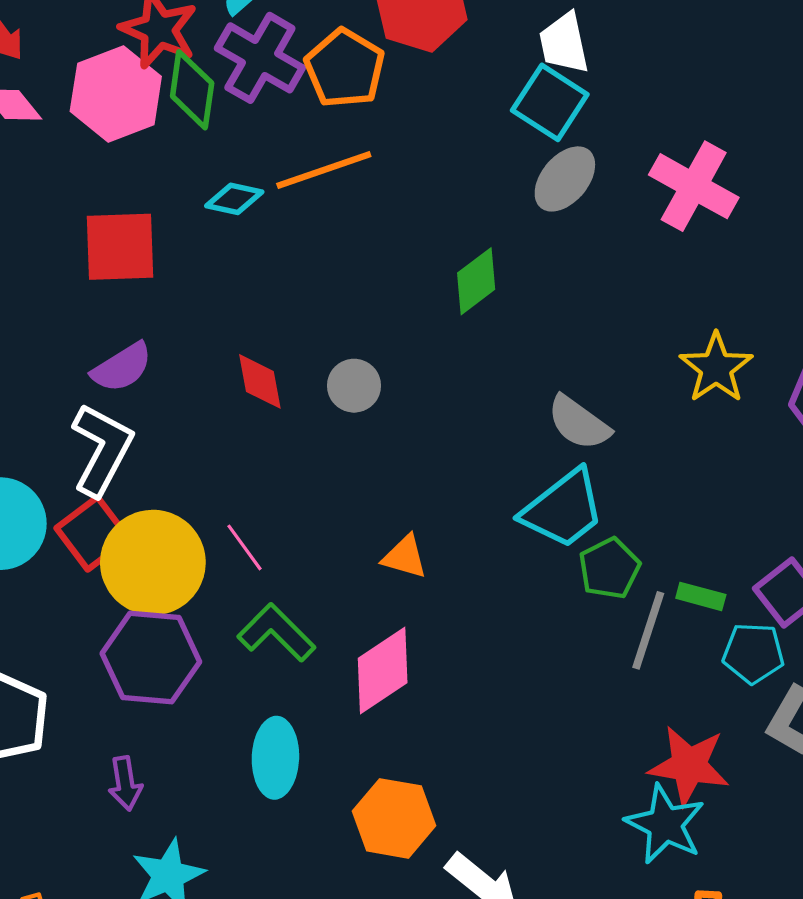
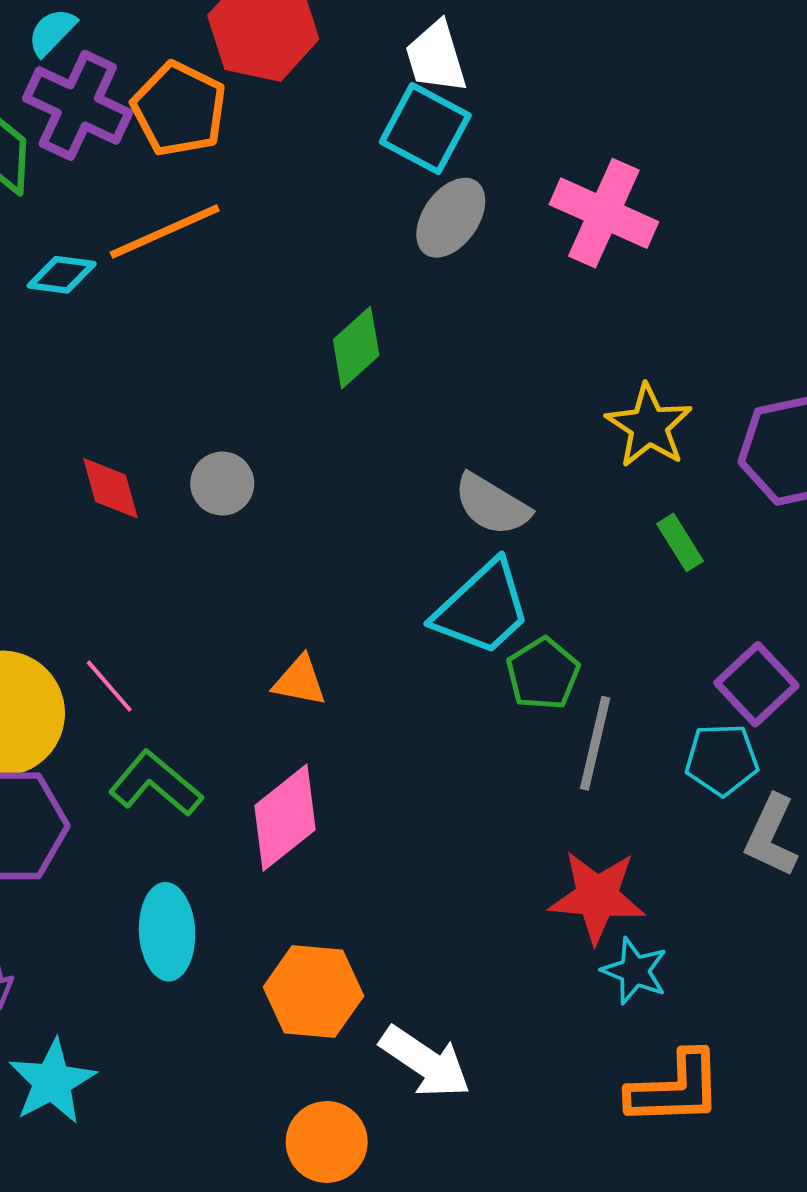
green rectangle: (701, 596) -> (680, 542), moved, turned 48
red star: (689, 765) -> (597, 897), moved
cyan star: (665, 824) -> (635, 971), size x0.7

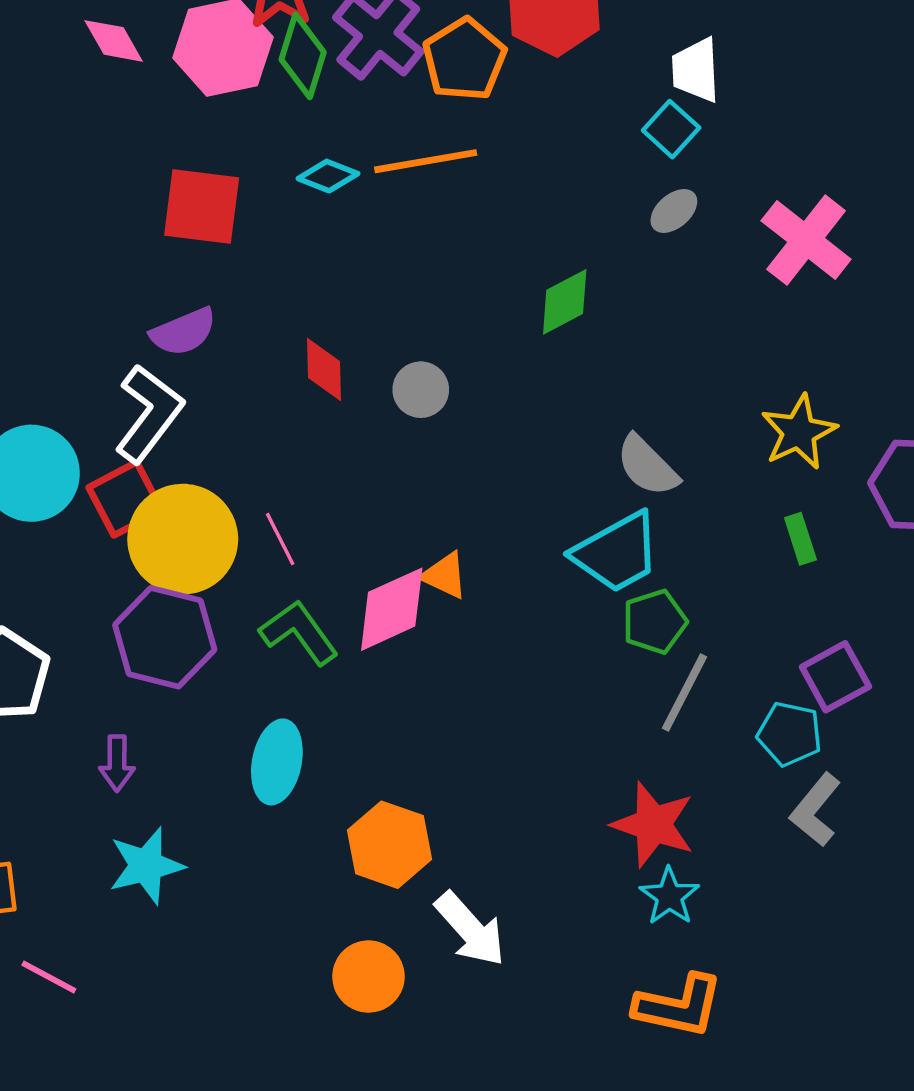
cyan square: (425, 129) -> (671, 129), size x0.7
gray ellipse: (451, 218) -> (674, 211), size x0.7
pink diamond: (285, 818) -> (392, 609), moved

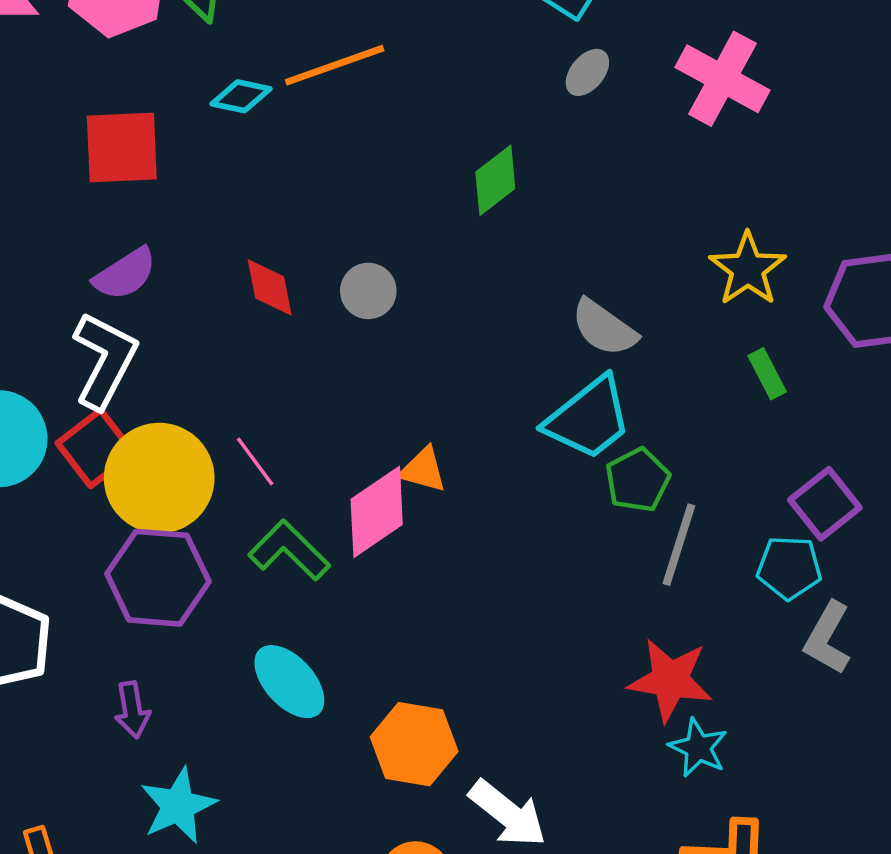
cyan ellipse: (277, 762) -> (289, 682), turned -44

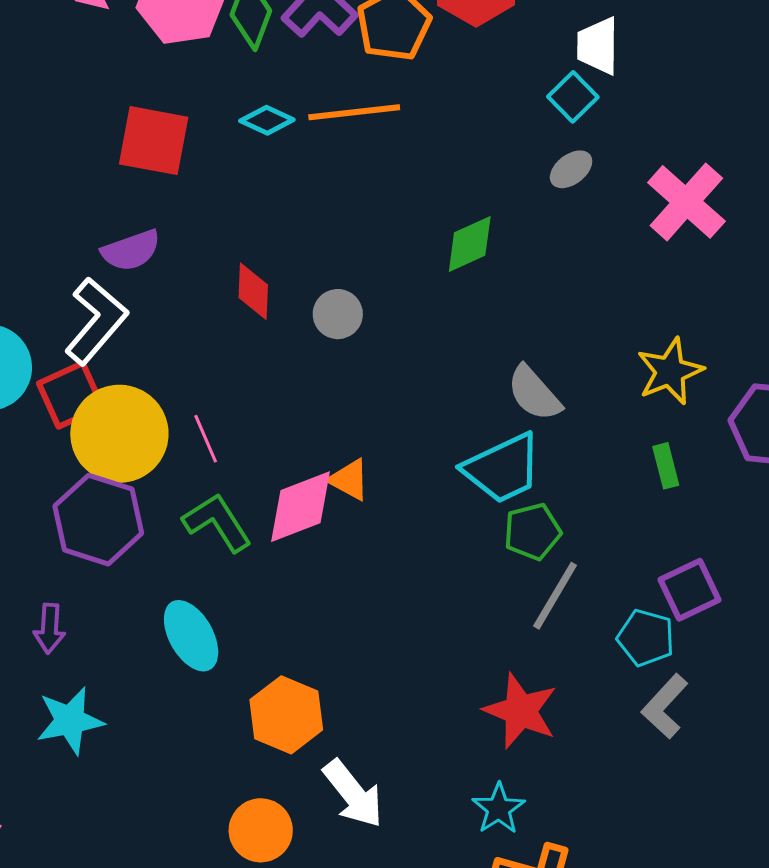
cyan star: (698, 748) -> (499, 809), moved

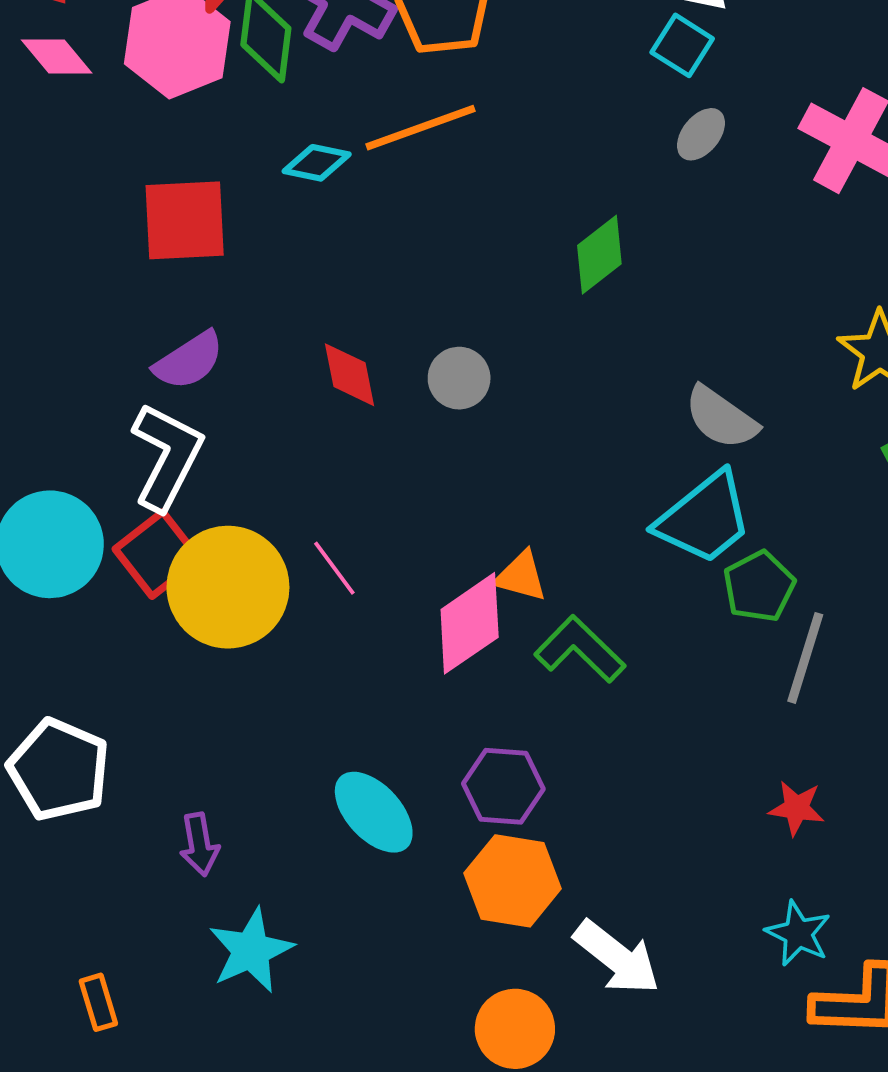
purple hexagon: (98, 520) -> (503, 786), moved, size x0.7
green L-shape: (217, 522) -> (580, 649), moved
red star: (520, 711) -> (796, 808), size x0.6

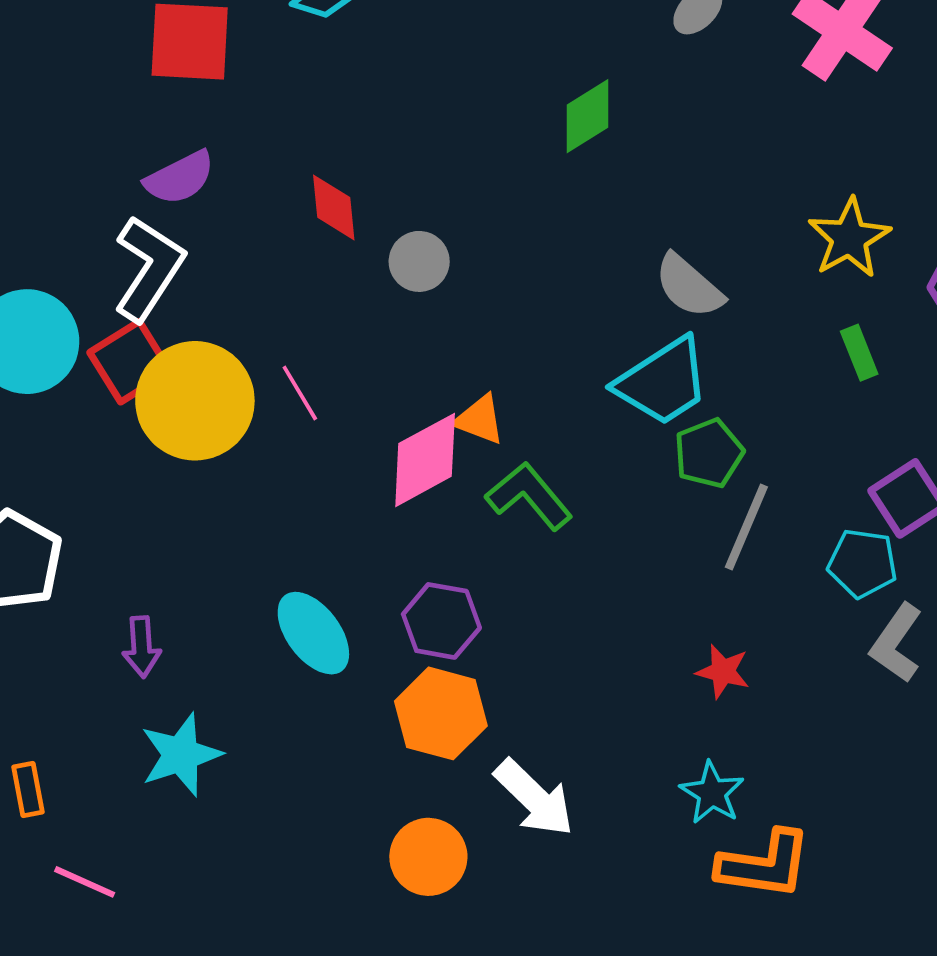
gray circle: (459, 378) -> (419, 261), moved

